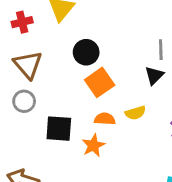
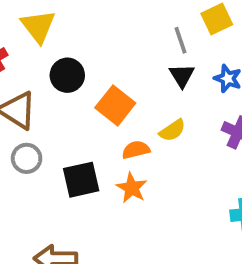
black circle: (86, 52) -> (67, 75), moved

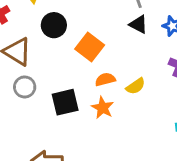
black triangle: (182, 76) -> (138, 24), turned -30
yellow semicircle: (172, 130) -> (136, 86), moved

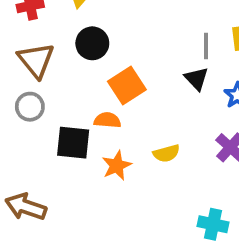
orange semicircle: (105, 79) -> (107, 120), moved

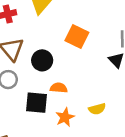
black circle: (92, 43) -> (42, 60), moved
orange square: (127, 86) -> (77, 36), moved, turned -30

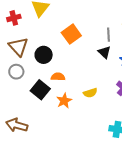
orange square: (77, 36) -> (71, 34), turned 30
black square: (36, 103) -> (40, 90), turned 36

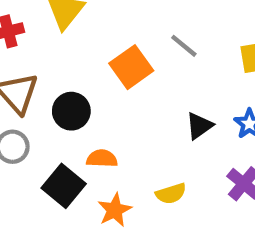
gray line: (108, 35) -> (184, 46), moved, turned -48
black triangle: (104, 52) -> (199, 126), moved, turned 40

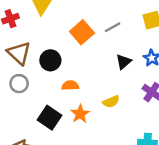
gray line: (184, 46) -> (113, 27), moved, turned -63
black square: (64, 186) -> (50, 118), moved

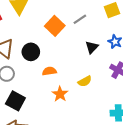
black square: (50, 118) -> (15, 101), moved

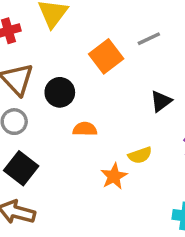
gray line: (80, 19) -> (149, 39), moved
orange star: (60, 94) -> (114, 176), moved

